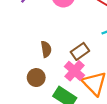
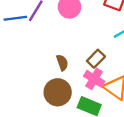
brown circle: (36, 78) -> (58, 92), size x1.5

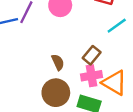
pink cross: (94, 79) -> (92, 76), turned -36

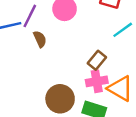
brown semicircle: (58, 62) -> (40, 39), moved

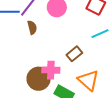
pink cross: (97, 81) -> (51, 70), moved

